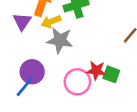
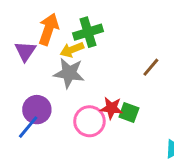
yellow arrow: (51, 21) -> (72, 50), moved

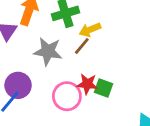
yellow arrow: (72, 50) -> (90, 30), moved
brown line: (151, 67) -> (82, 46), moved

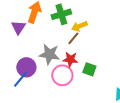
gray star: (48, 51) -> (49, 54), moved
red star: (87, 84) -> (70, 59), moved

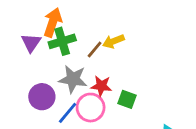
green cross: (61, 14) -> (62, 41), moved
brown line: (73, 38) -> (95, 49), moved
blue line: (20, 79) -> (68, 113), moved

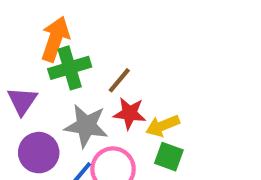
yellow arrow: (113, 41) -> (163, 126), moved
purple triangle: (31, 43) -> (22, 101), moved
red star: (101, 86) -> (130, 113), moved

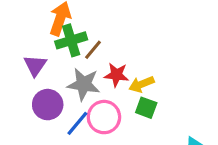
brown line: (119, 80) -> (93, 50), moved

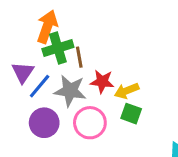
brown line: (93, 50) -> (79, 57), turned -50
purple circle: (48, 105) -> (44, 123), moved
blue line: (77, 123) -> (40, 86), moved

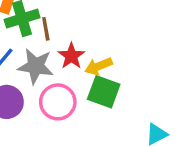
red star: (102, 82) -> (71, 56), turned 30
green square: (131, 114) -> (104, 92), size x1.4

